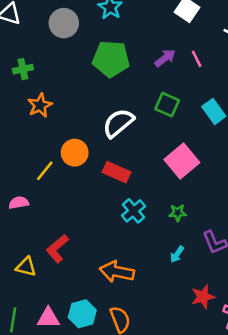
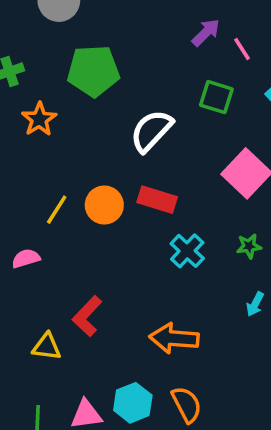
green pentagon: (111, 59) -> (93, 71), moved
pink line: (197, 59) -> (242, 49), moved
orange circle: (75, 153) -> (104, 205), moved

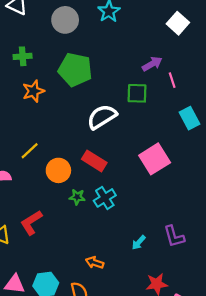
green square: (216, 97) -> (137, 93), moved, turned -30
orange circle: (104, 205) -> (58, 170), moved
green star: (249, 246) -> (77, 197), moved
orange arrow: (174, 338) -> (95, 263), moved, size x0.6

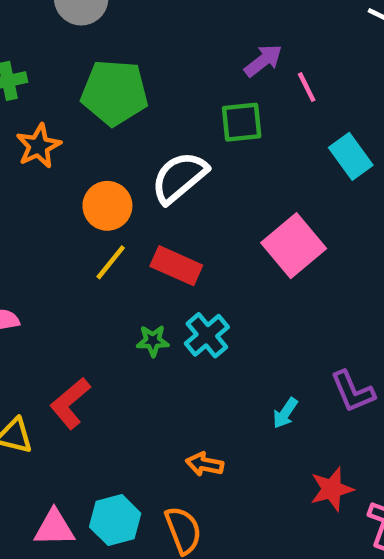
yellow line: (30, 151) -> (111, 262), moved
orange circle: (58, 170) -> (107, 206), moved

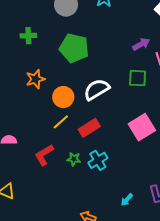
green square: (242, 122) -> (138, 78), moved
orange star: (39, 146) -> (35, 79), moved
red rectangle: (176, 266) -> (89, 128), turned -65
red L-shape: (70, 403) -> (44, 155), moved

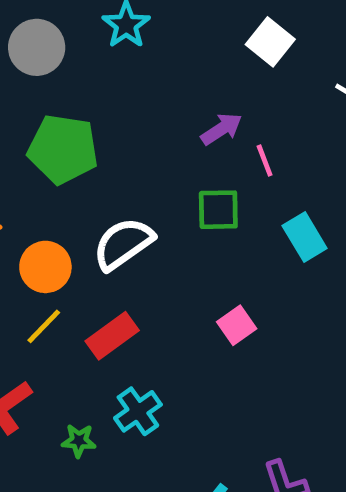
pink square: (142, 127) -> (237, 325), size x0.6
green star: (74, 159) -> (79, 441), moved

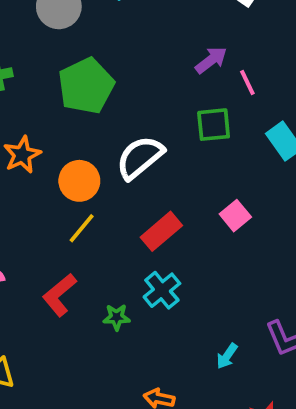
green pentagon: (63, 149) -> (86, 86), turned -30
red rectangle: (112, 336) -> (161, 231), moved

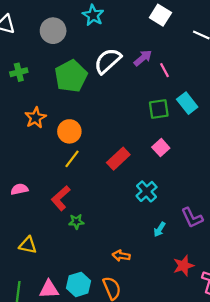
green square: (214, 125) -> (159, 109), moved
white semicircle: (140, 158) -> (108, 61), moved
cyan cross: (162, 290) -> (147, 191), moved
green star: (117, 317) -> (76, 222), moved

